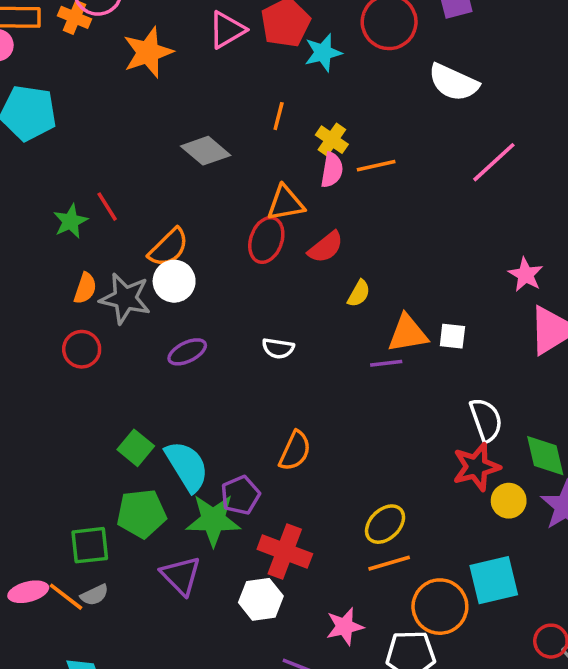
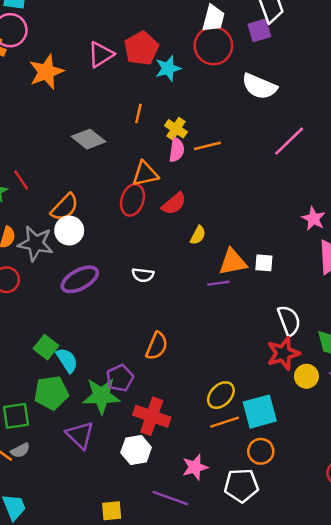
purple ellipse: (187, 352) -> (80, 279), size x1.4
cyan semicircle: (187, 466) -> (67, 360), moved, size x0.7
cyan square: (494, 580) -> (260, 412), moved
orange circle: (440, 607) -> (261, 451), size x0.7

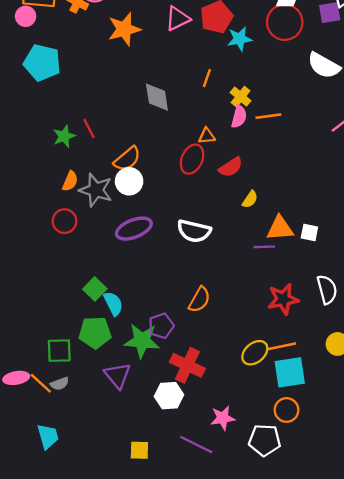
gray diamond: (88, 139) -> (157, 97), turned 36
orange triangle: (145, 174) -> (207, 136), size x0.7
white semicircle: (143, 275) -> (194, 231), size x1.6
red star: (283, 353) -> (283, 299), moved
orange line: (225, 422) -> (282, 346), moved

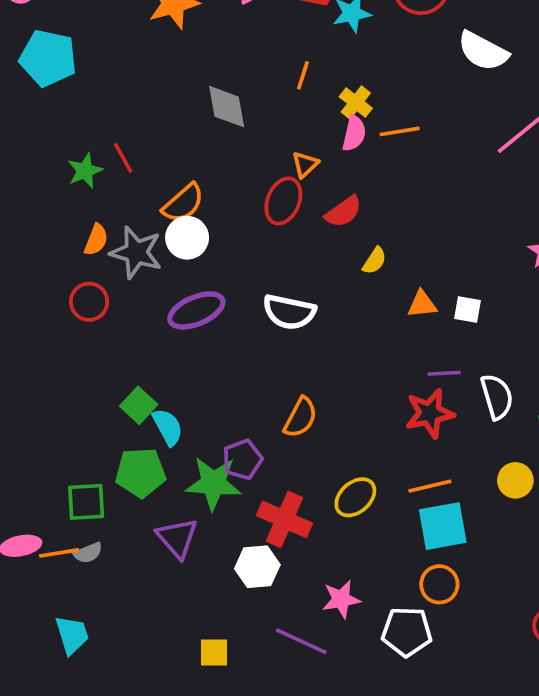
orange triangle: (207, 136) -> (305, 165), turned -36
orange triangle: (280, 228) -> (422, 304), size x0.7
purple line: (264, 247) -> (444, 373), moved
yellow ellipse: (255, 353) -> (355, 497), moved
orange line: (41, 383) -> (59, 553), turned -50

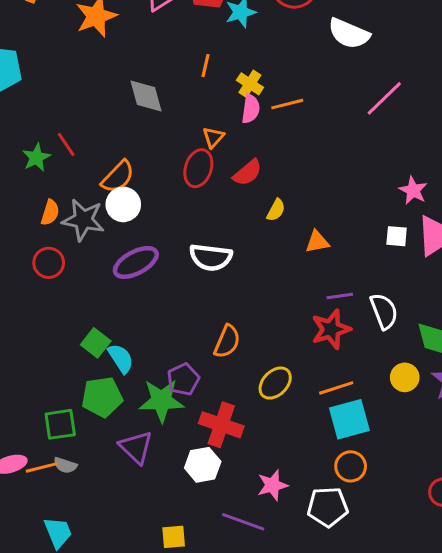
white square: (467, 310) -> (397, 236), moved
yellow ellipse: (355, 497) -> (275, 383), moved
gray semicircle: (88, 553) -> (65, 465), turned 45

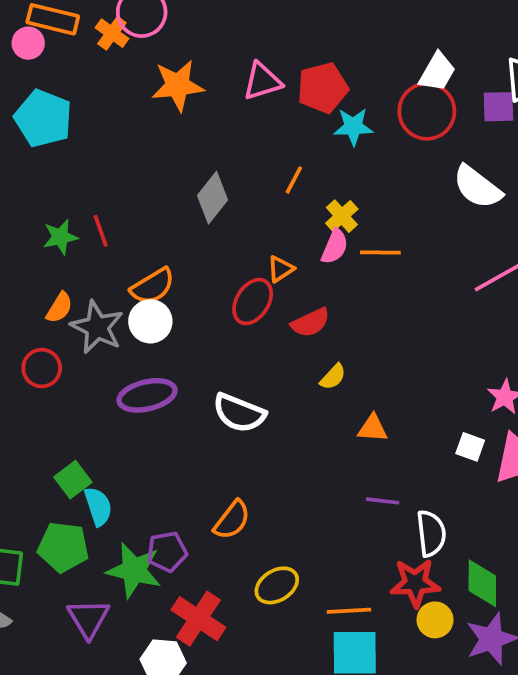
gray diamond: (146, 96) -> (213, 198), turned 39
red star: (331, 329) -> (415, 583), moved

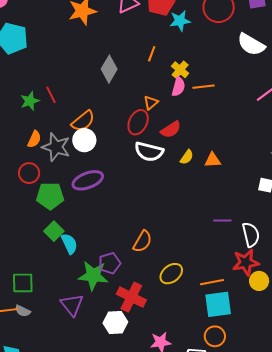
white semicircle: (239, 413) -> (149, 152), moved
orange triangle: (373, 428) -> (213, 160), moved
green pentagon: (63, 547) -> (50, 196), moved

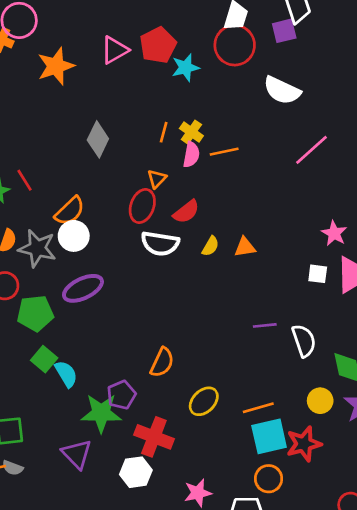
orange line: (152, 54) -> (164, 132), moved
red star: (246, 262) -> (304, 444), moved

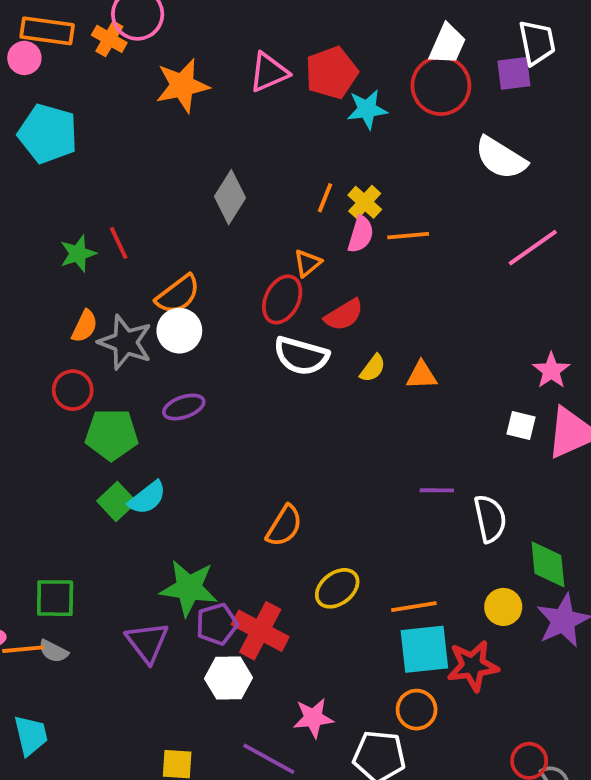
purple ellipse: (83, 288) -> (184, 407), size x0.7
cyan semicircle: (66, 374) -> (147, 498), moved, turned 76
purple pentagon: (121, 395) -> (217, 624), moved

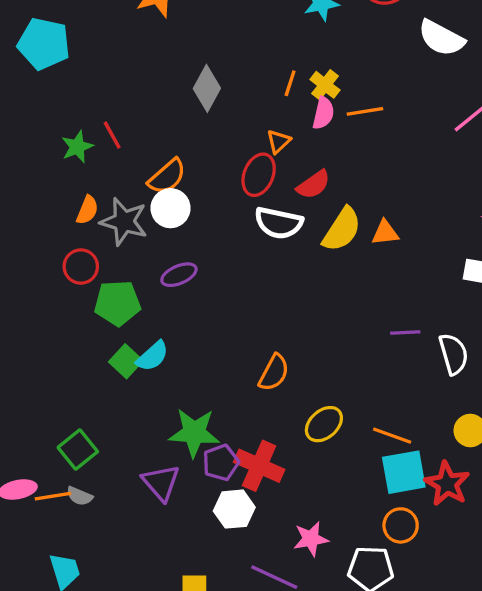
yellow semicircle: (373, 368) -> (342, 229), size x1.8
green square: (55, 598) -> (78, 449), turned -36
orange line: (414, 607) -> (392, 436), turned 33
red star: (473, 666) -> (447, 484), turned -30

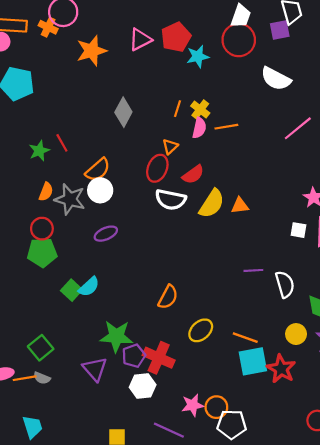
green pentagon: (117, 303) -> (42, 252), moved
orange circle: (401, 525) -> (216, 407), moved

